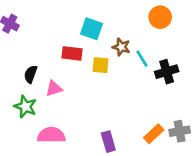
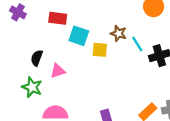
cyan square: (91, 29) -> (79, 36), moved
red rectangle: (72, 53) -> (58, 18), moved

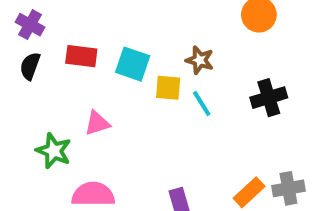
red rectangle: (58, 18) -> (81, 56), moved
cyan line: (137, 44) -> (202, 104), moved
black semicircle: (37, 58) -> (30, 66), moved

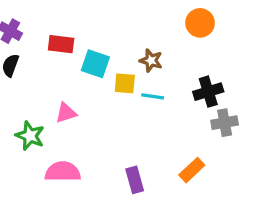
red rectangle: (81, 56) -> (61, 44), moved
cyan line: (202, 104) -> (153, 96), turned -50
gray cross: (288, 188) -> (225, 123), moved

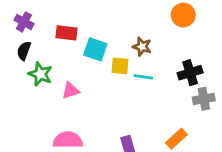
green star: (30, 136) -> (40, 74), moved

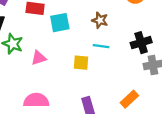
cyan square: (95, 49) -> (60, 23), turned -30
yellow square: (120, 66) -> (81, 63), moved

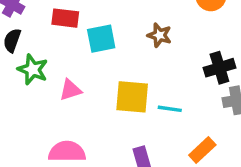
cyan line: (101, 46) -> (170, 109), moved
yellow square: (81, 63) -> (132, 97), size x1.5

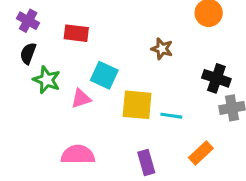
cyan square: (101, 39) -> (104, 75), moved, turned 36
black cross: (219, 68) -> (216, 78), turned 36

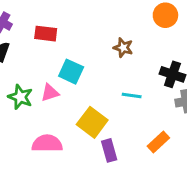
green star: (47, 80) -> (20, 97), moved
yellow square: (137, 105) -> (92, 122), moved, turned 32
cyan line: (171, 116) -> (132, 96), moved

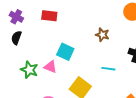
red rectangle: (46, 34) -> (49, 16), moved
pink triangle: (50, 93) -> (50, 67), turned 40

